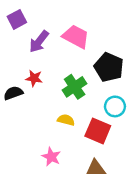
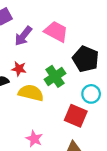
yellow semicircle: (66, 120) -> (31, 93), moved, size x1.6

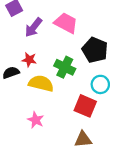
green cross: (55, 76) -> (65, 67), turned -30
pink star: (34, 139) -> (36, 120), moved

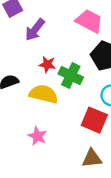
pink trapezoid: (66, 23) -> (89, 21), moved
red star: (29, 60) -> (47, 64), moved

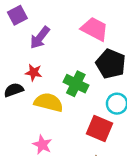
red star: (47, 64) -> (34, 72), moved

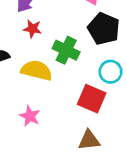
red star: (34, 72) -> (33, 29), moved

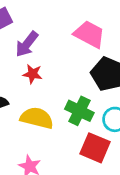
green cross: (66, 50) -> (79, 111), moved

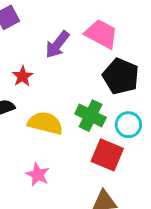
purple arrow: (27, 44) -> (57, 45), moved
red star: (33, 74) -> (23, 76), moved, turned 30

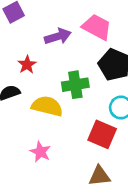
purple arrow: (57, 45) -> (58, 36), turned -145
green cross: (91, 116) -> (75, 85), moved, turned -35

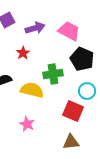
purple arrow: (58, 36) -> (35, 28), moved
red star: (27, 65) -> (23, 53), moved

